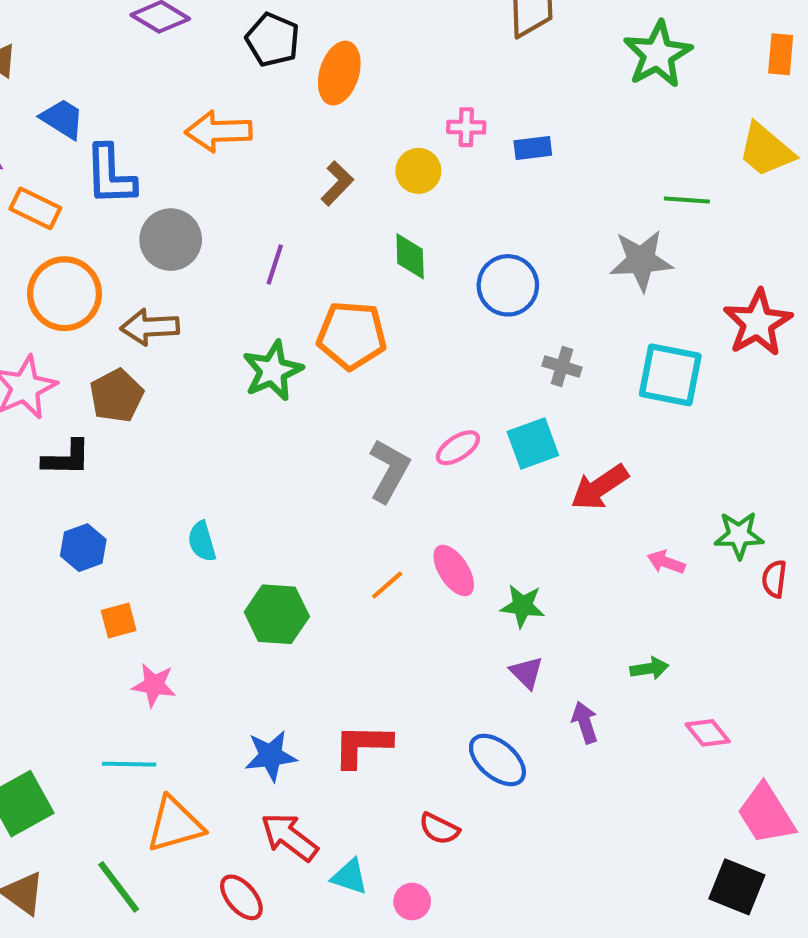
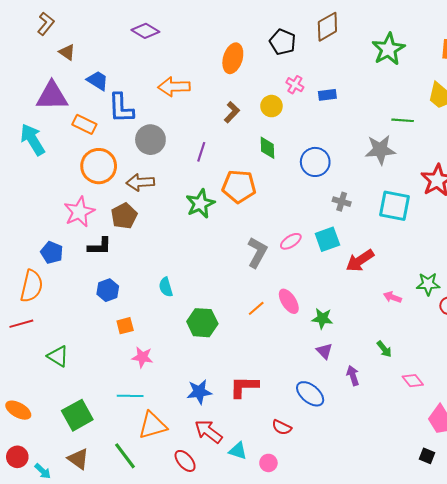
black pentagon: (273, 40) -> (283, 42), moved
pink cross: (466, 127) -> (295, 85), turned 30
green arrow: (649, 668) -> (384, 349), turned 60
black square: (737, 887) -> (427, 456), size x0.6

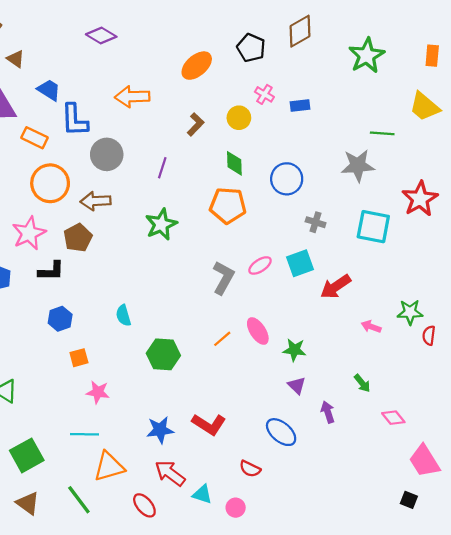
orange ellipse: (233, 58) -> (197, 66), turned 32
orange pentagon: (239, 186) -> (228, 205), moved
red L-shape: (244, 387) -> (209, 424), turned -148

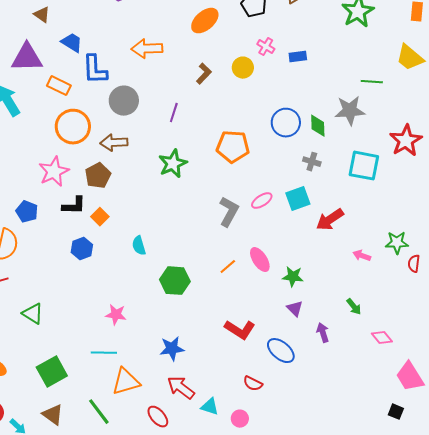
green diamond: (234, 163) -> (318, 126), moved
orange square: (79, 358) -> (100, 217), moved, turned -30
red L-shape: (209, 424) -> (240, 330), moved

